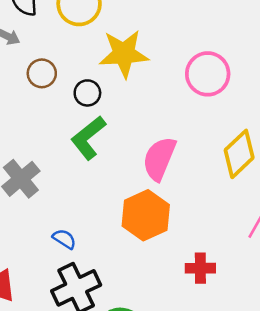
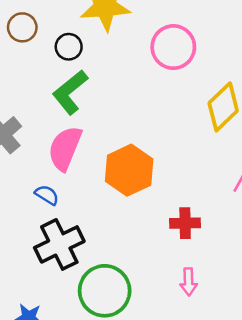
pink circle: (208, 74) -> (173, 47), moved
pink semicircle: (159, 159) -> (65, 148), moved

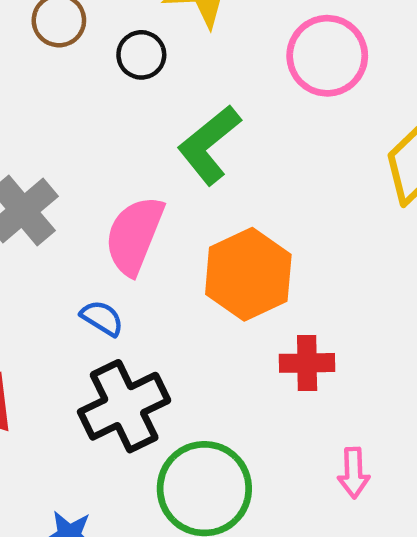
green L-shape: (70, 92) -> (209, 145), moved
red cross: (185, 223) -> (307, 363), moved

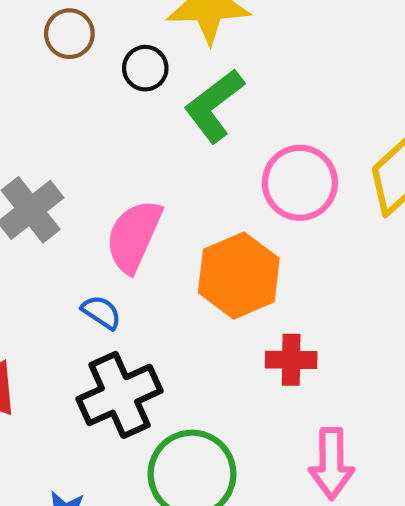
pink circle: (327, 56) -> (300, 183), moved
green L-shape: (209, 145) -> (214, 106), moved
pink arrow: (354, 473) -> (331, 463), size x1.5

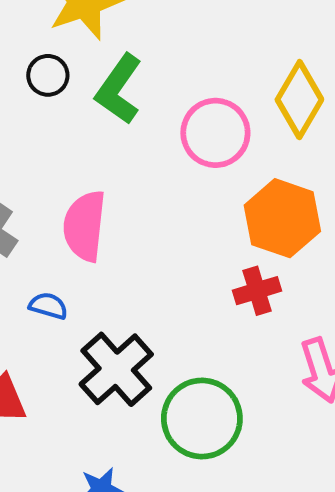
orange hexagon: (239, 276) -> (282, 218), moved
blue semicircle: (101, 312) -> (48, 306), moved

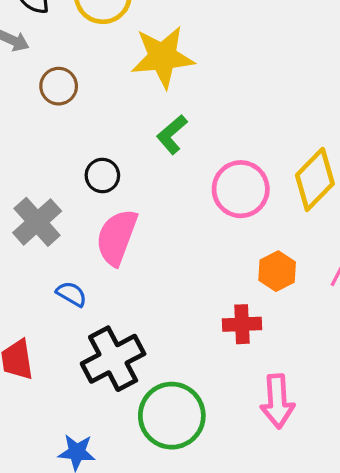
black circle: (48, 75) -> (102, 175), moved
green L-shape: (119, 89) -> (172, 134), size x0.7
orange hexagon: (282, 218) -> (277, 271), size x0.6

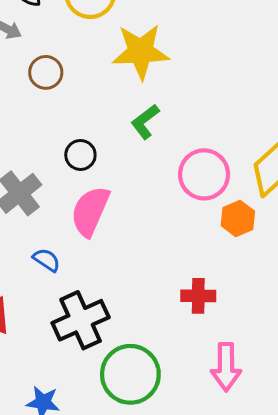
orange hexagon: (277, 271) -> (238, 218), moved

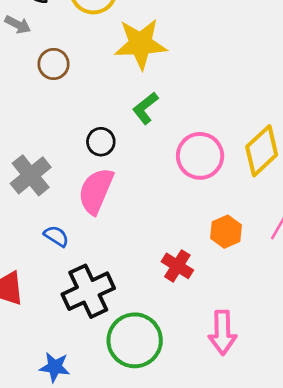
black circle: (80, 155) -> (101, 142), moved
orange hexagon: (238, 218) -> (226, 232), moved
red cross: (198, 296) -> (177, 266), moved, turned 32

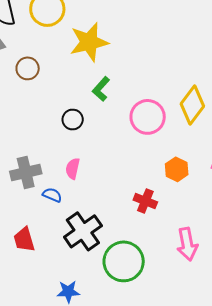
gray cross: (31, 175) -> (26, 172), moved, turned 36
pink semicircle: (96, 191) -> (73, 169), moved, size x0.6

